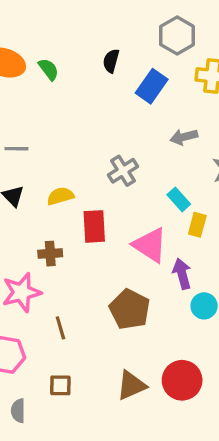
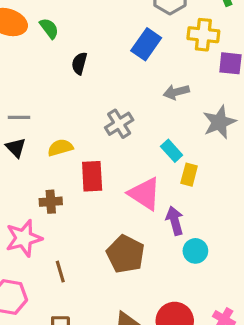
black semicircle: (111, 61) -> (79, 63), moved
gray line: (16, 149) -> (19, 117), moved

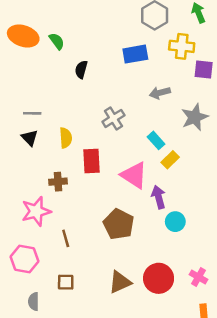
blue rectangle: (146, 44) -> (135, 54), turned 45
yellow semicircle: (60, 148) -> (66, 138), turned 102
yellow rectangle: (189, 175) -> (170, 160), turned 30

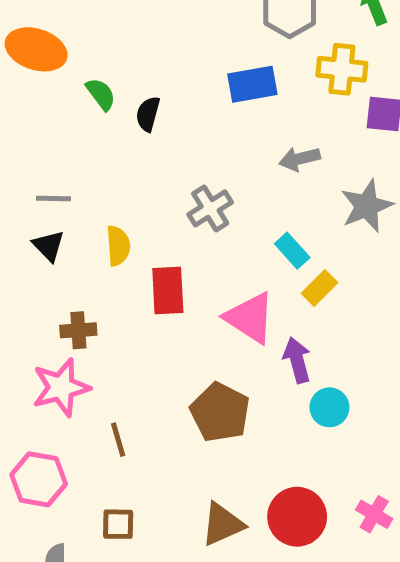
green semicircle: (57, 41) -> (101, 94), moved
brown cross: (58, 182) -> (78, 330), moved

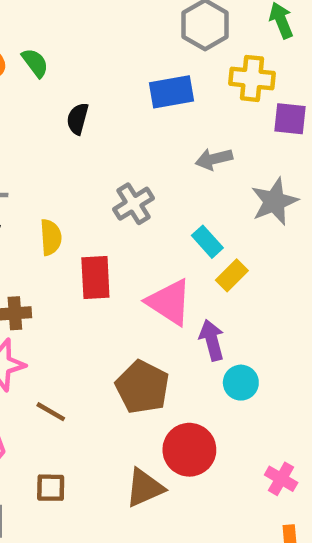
green semicircle: (101, 94) -> (35, 63), moved
brown line: (118, 440) -> (51, 412), turned -44
red circle: (297, 517) -> (189, 450), moved

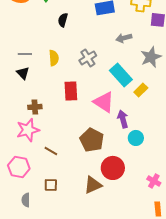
yellow semicircle: (51, 237) -> (54, 58), moved
cyan rectangle: (207, 242) -> (121, 75), size x1.6
yellow rectangle: (232, 275) -> (141, 90), moved

